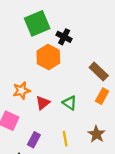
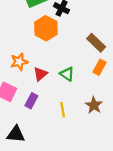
purple rectangle: (34, 140) -> (31, 101), moved

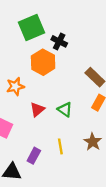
orange star: (19, 62) -> (15, 86), moved
purple rectangle: (31, 101) -> (34, 156), moved

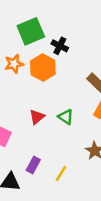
orange star: (15, 86) -> (14, 64), moved
yellow line: (60, 146) -> (61, 174), moved, turned 42

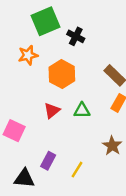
orange hexagon: (43, 67) -> (62, 74), moved
green triangle: (66, 117) -> (82, 111), turned -35

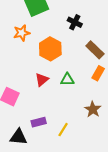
black cross: (76, 36) -> (75, 22), moved
purple rectangle: (48, 161) -> (39, 122), turned 48

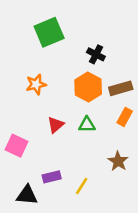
orange star: (22, 33) -> (36, 84), moved
orange hexagon: (50, 49) -> (88, 87), moved
brown rectangle: (95, 50) -> (121, 88), turned -60

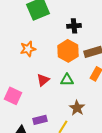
black cross: (96, 54) -> (74, 26), turned -32
brown star: (118, 161) -> (77, 108), moved

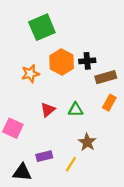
black cross: (74, 26) -> (87, 61), moved
orange hexagon: (68, 51) -> (62, 62), moved

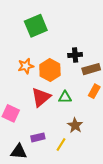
orange hexagon: (62, 62) -> (50, 70), moved
red triangle: (48, 110) -> (41, 97), size x1.5

